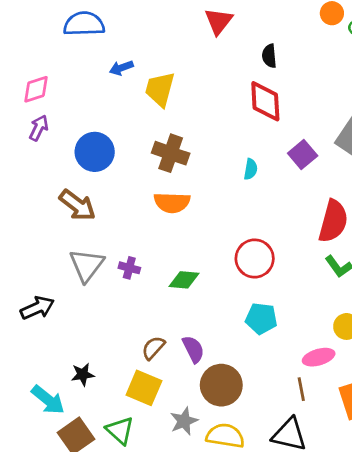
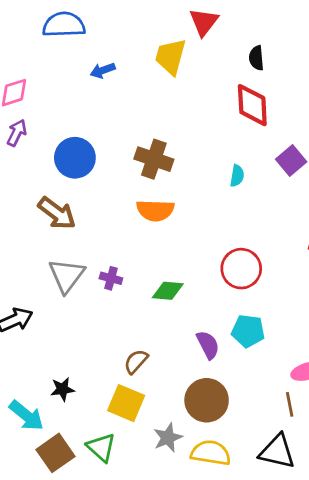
yellow trapezoid: (160, 89) -> (171, 57), moved
purple semicircle: (193, 349) -> (208, 345), moved

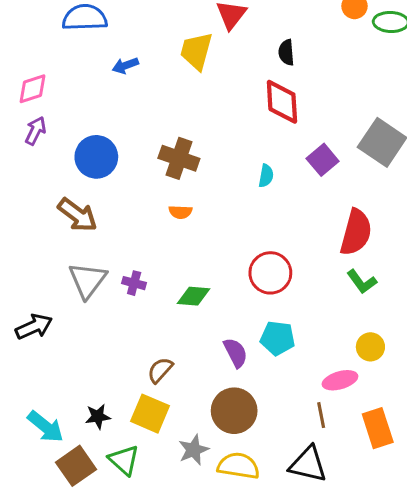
orange semicircle: (155, 210) -> (180, 212), size x0.6
black star: (62, 389) -> (98, 417), moved

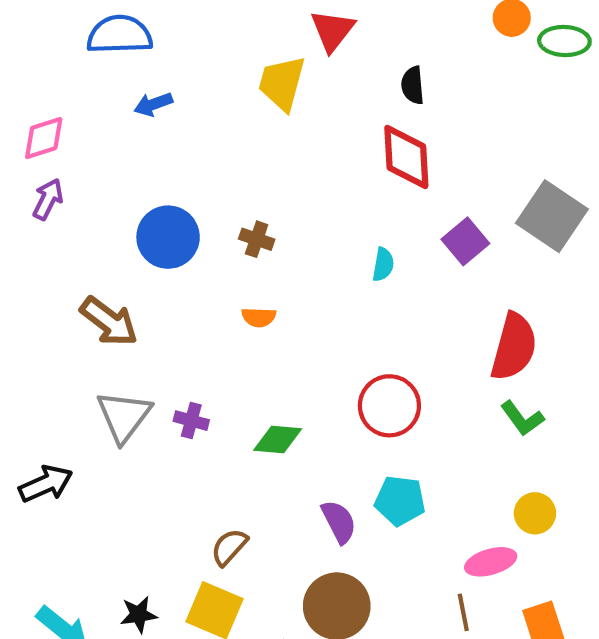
blue arrow: (125, 66) -> (153, 104), moved
blue circle: (96, 157) -> (168, 237), moved
brown cross: (179, 158) -> (257, 239), size x0.6

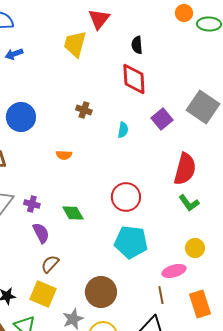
brown cross: (257, 239) -> (84, 110), moved
green diamond: (278, 440) -> (73, 213), turned 55
cyan pentagon: (400, 501) -> (131, 242), size x1.4
purple semicircle: (339, 522) -> (41, 233), moved

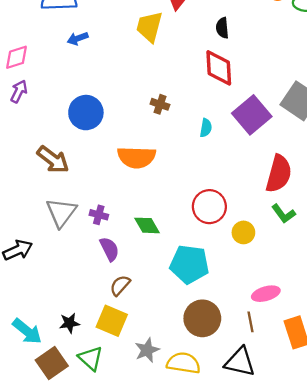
purple square: (162, 119) -> (252, 115), size x1.5
orange semicircle: (64, 155) -> (136, 157), size x2.0
cyan pentagon: (131, 242) -> (189, 264), moved
yellow circle: (195, 248) -> (243, 232), moved
brown circle: (101, 292) -> (202, 318), moved

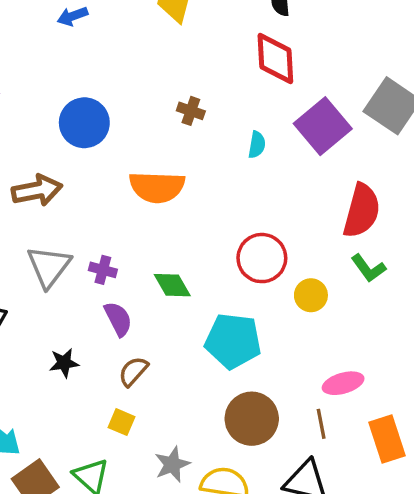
brown arrow: (53, 160) -> (37, 190), turned -48
yellow square: (112, 321) -> (122, 422), size x0.6
black star: (69, 323) -> (64, 363), moved

